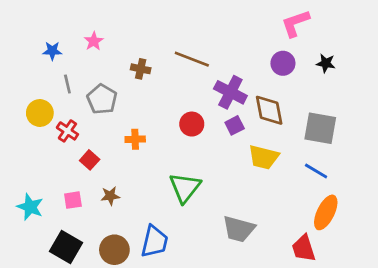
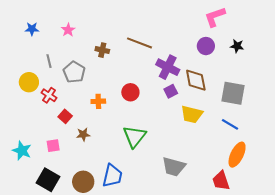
blue star: (52, 51) -> (32, 29), moved
red circle: (192, 124) -> (130, 92), moved
brown star: (110, 196) -> (83, 134), moved

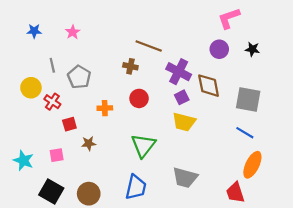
brown cross: (102, 50) -> (130, 66), moved
yellow trapezoid: (192, 114) -> (184, 122), moved
red square: (65, 116) -> (69, 124), turned 32
blue trapezoid: (112, 176) -> (136, 187), moved

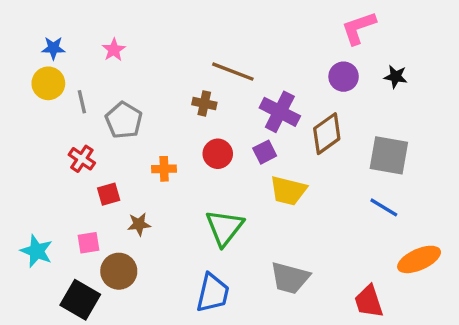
brown diamond: (209, 86) -> (327, 134), turned 65
yellow circle: (31, 88) -> (48, 83), moved
purple square: (182, 97) -> (265, 152), moved
orange ellipse: (252, 165) -> (419, 259), moved, turned 40
brown circle: (89, 194) -> (119, 271), moved

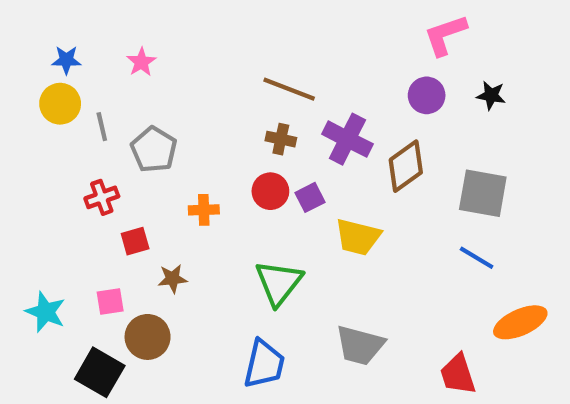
brown cross: (204, 103) -> (281, 139), moved
purple square: (265, 152) -> (310, 197), moved
red cross: (82, 159) -> (102, 197), turned 36

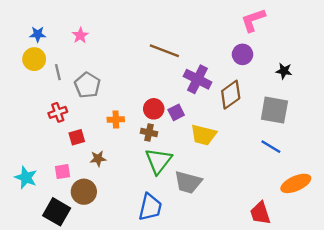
black star: (491, 95) -> (284, 71), moved
brown cross: (281, 139) -> (149, 133), moved
gray trapezoid: (360, 345) -> (188, 182), moved

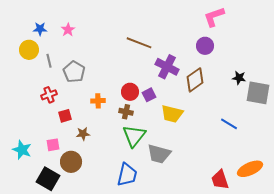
blue star: (38, 34) -> (40, 29), moved
black star: (284, 71) -> (239, 78), moved
gray square: (274, 110) -> (258, 93), moved
orange ellipse: (296, 183) -> (250, 169), moved

